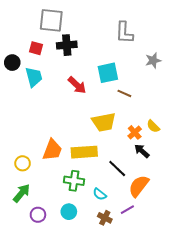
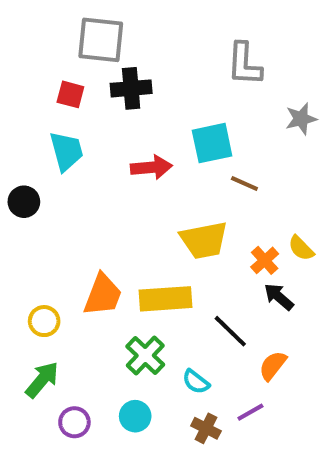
black circle: (12, 63) -> (24, 202), moved
red arrow: (77, 85) -> (151, 167), turned -48
green cross: (74, 181) -> (145, 355), turned 36
orange semicircle: (139, 186) -> (273, 366), size x0.7

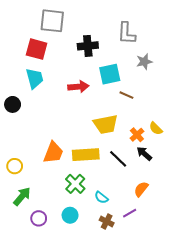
black cross: (131, 88) -> (88, 46), moved
red square: (70, 94) -> (37, 49), size x1.5
gray star: (301, 119) -> (144, 62), moved
yellow circle: (44, 321) -> (15, 166), moved
black line: (230, 331) -> (118, 159), moved

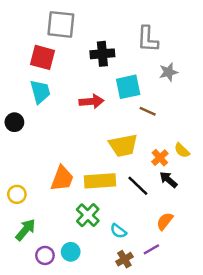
cyan circle: (70, 215) -> (71, 252), moved
brown cross: (107, 222) -> (124, 259), turned 32

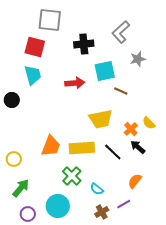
gray L-shape: (148, 39) -> (121, 32), turned 45
cyan circle: (71, 252) -> (58, 206), size x1.5
purple circle: (45, 255) -> (28, 214), moved

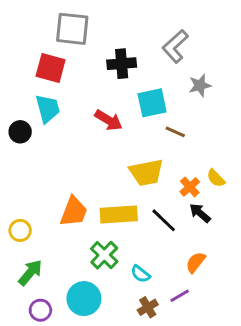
red arrow: (75, 83) -> (109, 120), turned 36
black circle: (12, 100) -> (20, 132), moved

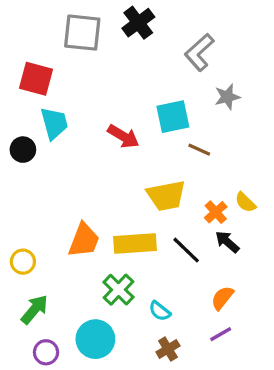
black cross: (122, 64) -> (138, 23), moved, turned -32
red square: (51, 68) -> (36, 79), moved
purple line: (180, 296) -> (221, 334), moved

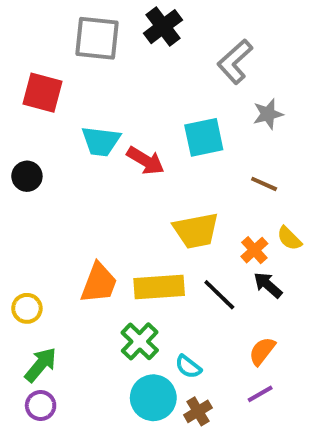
cyan trapezoid: (54, 123) -> (101, 141), moved, turned 112
brown line: (199, 150) -> (264, 184), moved
cyan circle: (95, 339) -> (153, 398), moved
purple circle: (46, 352) -> (41, 406), moved

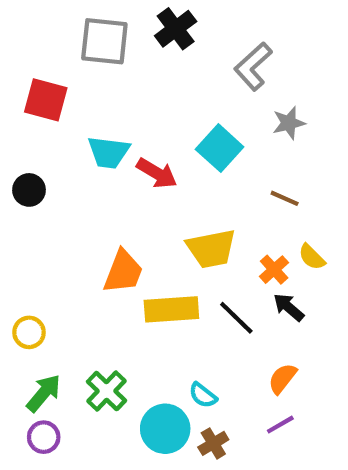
cyan square: (204, 137) -> (220, 148), turned -36
orange trapezoid: (99, 283) -> (123, 272), moved
green cross: (140, 341) -> (106, 391), moved

